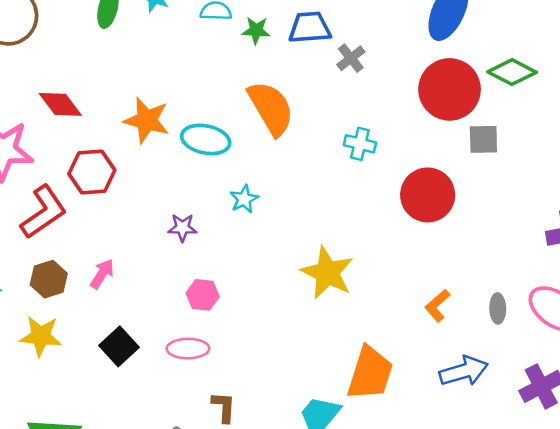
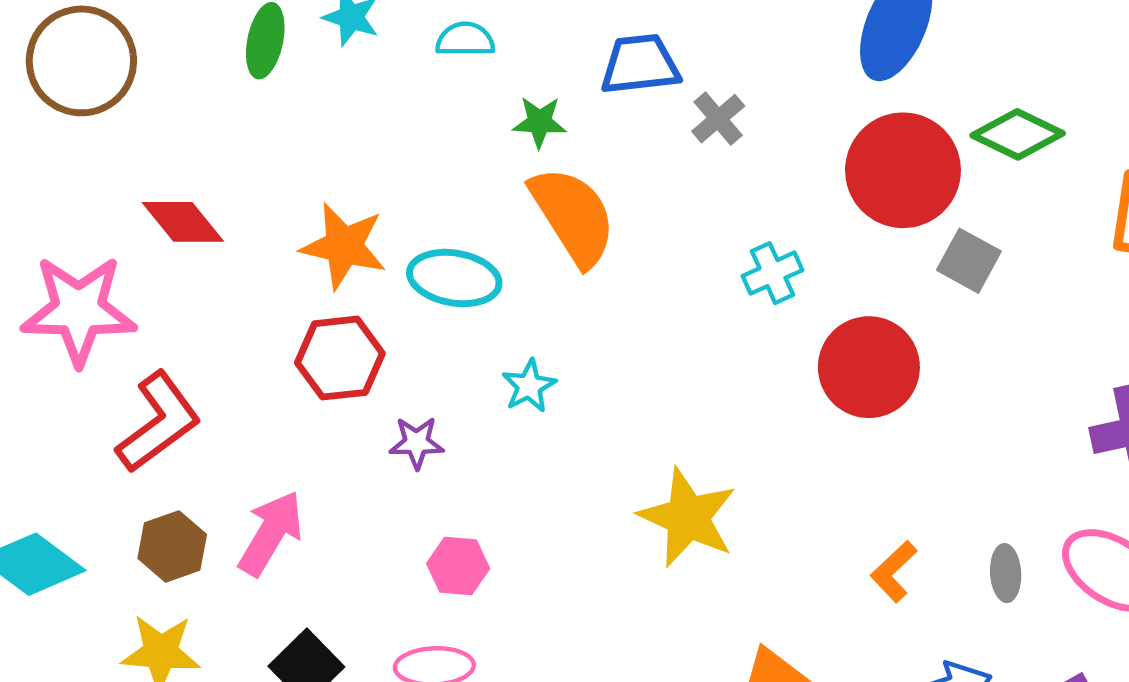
green star: (256, 30) -> (539, 122), moved
gray square: (483, 139) -> (969, 261), turned 32
cyan cross: (360, 144) -> (772, 273), moved, turned -36
red hexagon: (92, 172) -> (340, 358), moved
pink arrow: (102, 274) -> (271, 533), size x1.5

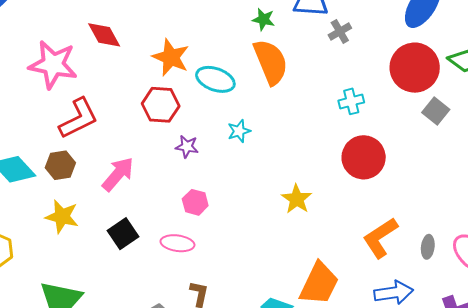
red circle: (869, 367) -> (364, 157), moved
yellow star: (688, 517) -> (297, 199), size x0.7
brown hexagon: (172, 546) -> (60, 165), moved
orange L-shape: (894, 571) -> (380, 238), size x1.6

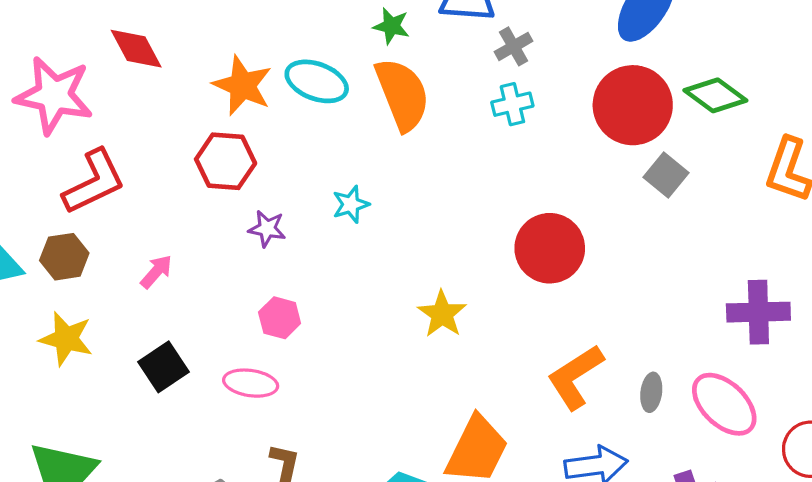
cyan ellipse: (215, 79) -> (317, 81), moved
cyan cross: (351, 101) -> (512, 104), moved
pink arrow: (118, 174) -> (156, 272), size x0.6

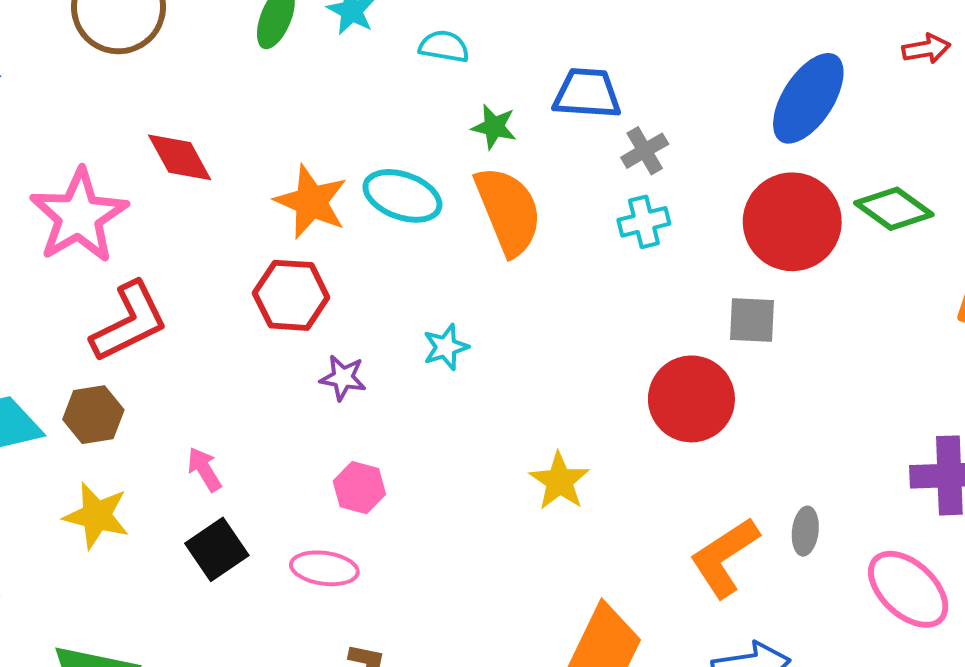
pink star: (54, 95) -> (79, 216), turned 30
gray square: (666, 175) -> (752, 320), moved, turned -36
pink arrow: (156, 272) -> (204, 469), moved, turned -72
gray ellipse: (651, 392) -> (805, 531), moved

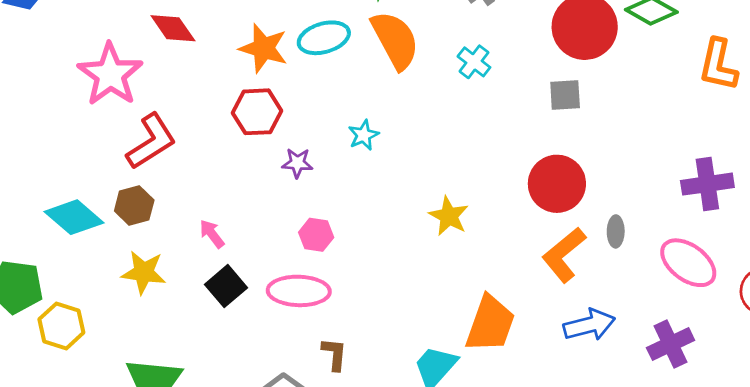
cyan ellipse: (402, 196) -> (324, 38), turned -30
cyan cross: (644, 222) -> (474, 62), moved, turned -32
red circle: (691, 399) -> (557, 184), moved
pink ellipse: (324, 568) -> (299, 291), size x1.4

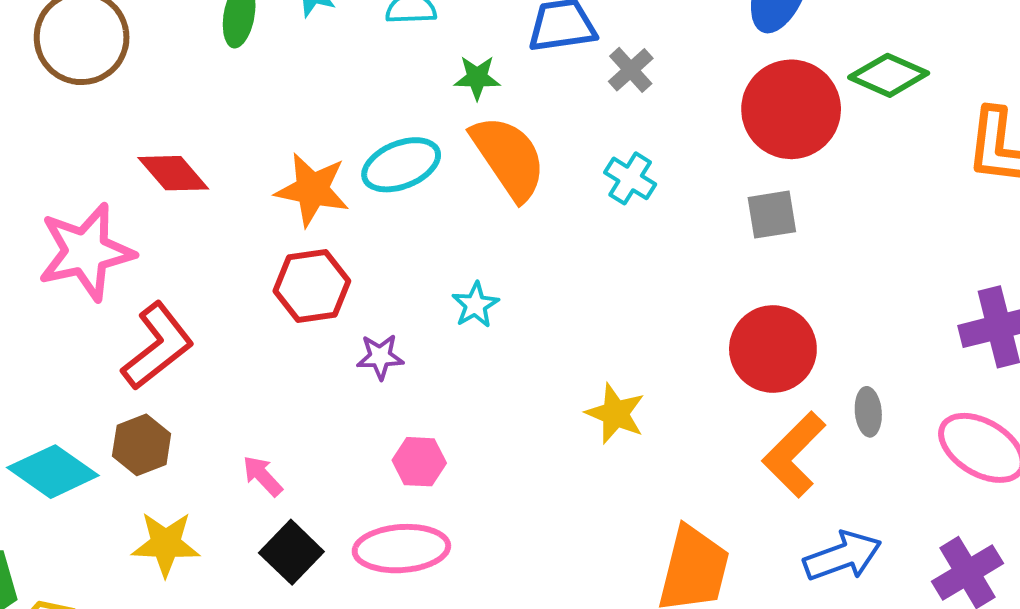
pink star: (110, 74) -> (86, 252), turned 30

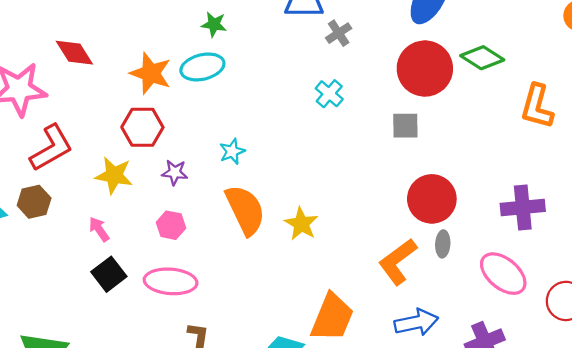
green star: (477, 78) -> (214, 24), moved
orange semicircle: (509, 158) -> (245, 210), moved
red circle: (773, 349) -> (432, 199), moved
pink hexagon: (419, 462) -> (171, 225), moved
yellow star: (166, 544) -> (114, 175), moved

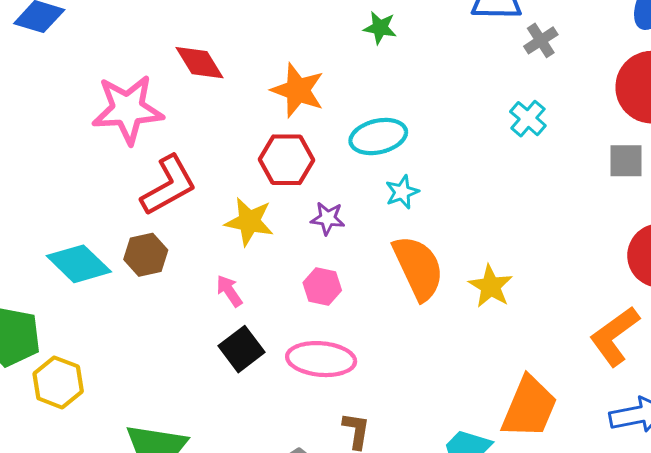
cyan ellipse: (202, 67) -> (378, 137), moved

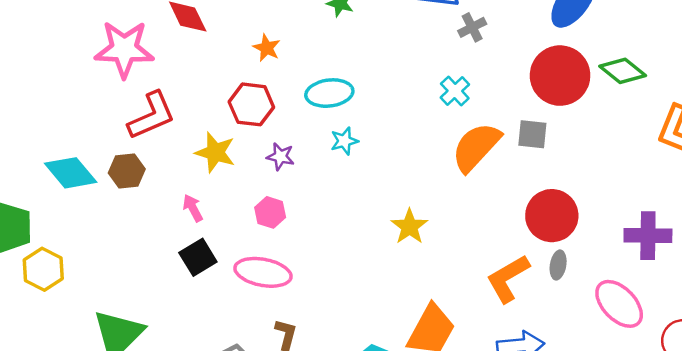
orange star: (298, 90) -> (267, 48), size x0.6
orange semicircle: (418, 268) -> (476, 147), moved, turned -118

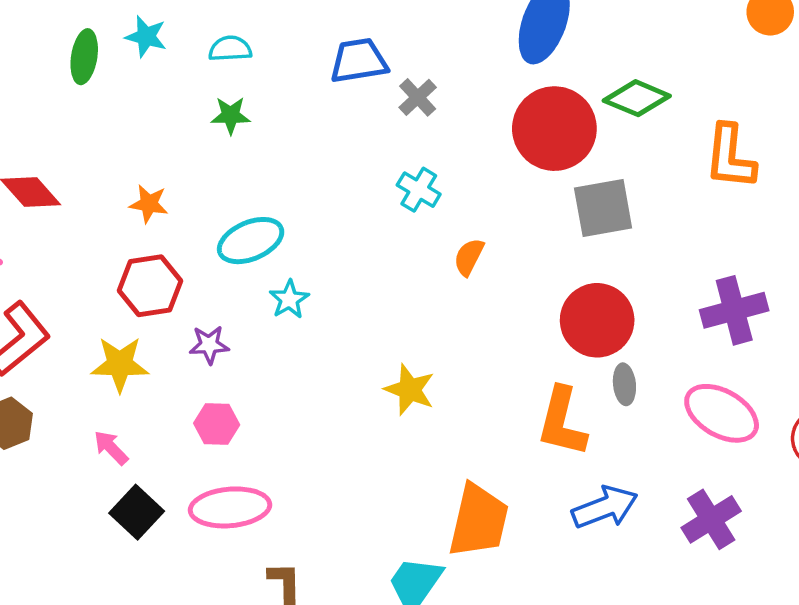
gray square: (532, 134) -> (603, 208), moved, size x1.4
orange semicircle: (476, 147) -> (469, 257), size x0.5
orange L-shape: (508, 278) -> (562, 422), turned -30

